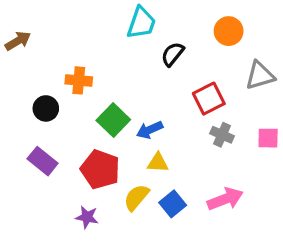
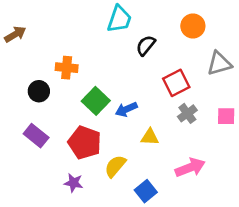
gray cross: (222, 135) -> (187, 113), turned 30
yellow triangle: (158, 163) -> (150, 137), moved
blue square: (173, 204) -> (146, 191), moved

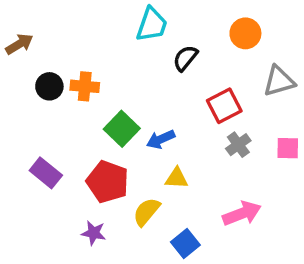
black circle: (39, 91) -> (49, 86), moved
yellow triangle: (150, 137) -> (177, 178), moved

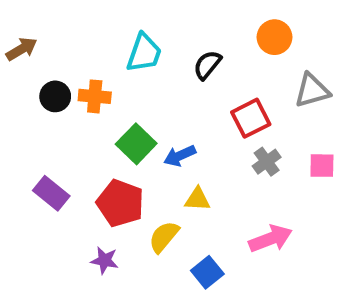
cyan trapezoid: (152, 25) -> (144, 53), moved

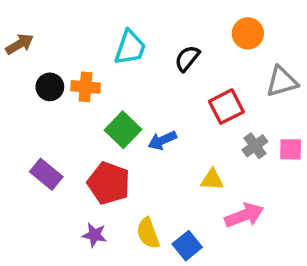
gray cross: (267, 162) -> (255, 146), moved
yellow triangle: (197, 199) -> (212, 180), moved
yellow semicircle: (164, 237) -> (148, 233), moved, turned -60

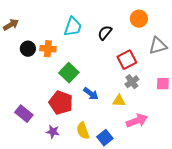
blue arrow: (162, 140) -> (91, 94), moved, turned -119
gray cross: (255, 146) -> (132, 82), moved
purple rectangle: (46, 174) -> (24, 114), moved

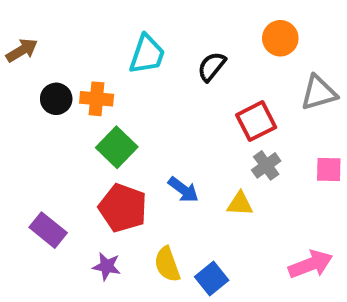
green square: (69, 73) -> (117, 147), moved
pink arrow: (137, 121) -> (311, 264), moved

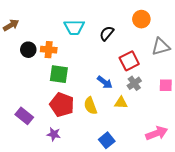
cyan trapezoid: (147, 54) -> (74, 27), turned 70
green square: (117, 147) -> (59, 74), turned -36
blue arrow: (183, 190) -> (105, 82), moved
yellow semicircle: (167, 264) -> (90, 106), moved

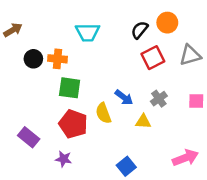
black semicircle: (107, 33) -> (140, 30), moved
red square: (129, 61) -> (153, 58), moved
yellow semicircle: (90, 106) -> (103, 113), moved

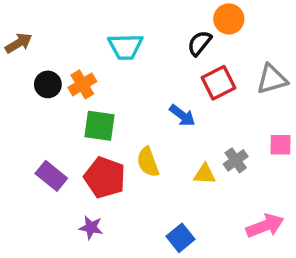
orange circle: (167, 23) -> (229, 19), moved
orange cross: (58, 59) -> (82, 84), turned -36
blue arrow: (124, 97) -> (182, 115), moved
gray cross: (159, 99) -> (236, 160), moved
purple rectangle: (29, 137) -> (51, 176), moved

